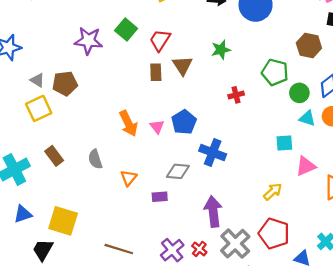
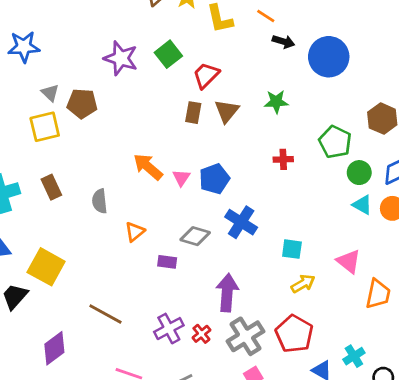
orange arrow: (128, 123) -> (148, 167), turned 145
cyan square: (284, 143) -> (292, 249), moved
pink triangle: (306, 166) -> (349, 261), turned 50

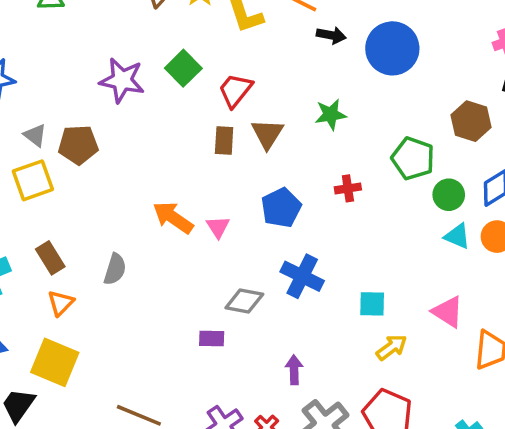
blue pentagon: (214, 179) -> (281, 208), moved
gray semicircle: (100, 201) -> (115, 269), turned -150
orange triangle: (135, 232) -> (61, 303), moved
purple arrow: (227, 293) -> (294, 370), size x0.6

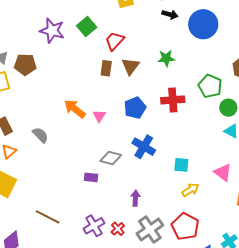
red cross: (348, 188) -> (173, 100), size x1.6
gray semicircle: (115, 269) -> (40, 135), turned -66

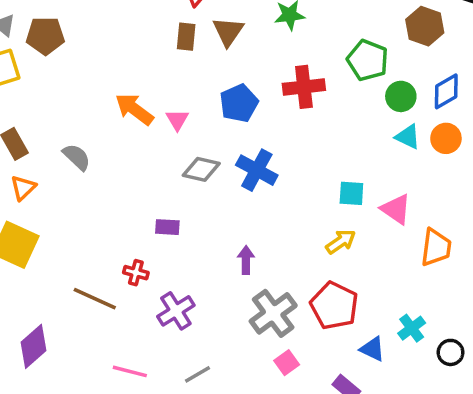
gray diamond: (111, 158) -> (201, 169), moved
cyan square: (181, 165) -> (351, 193), moved
red cross: (118, 229) -> (136, 273), moved, turned -32

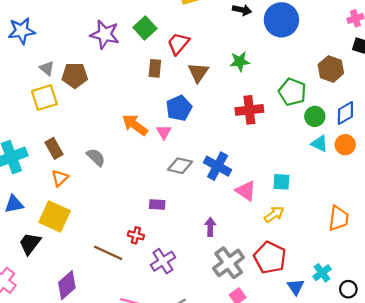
brown rectangle: (186, 37) -> (155, 68), moved
blue pentagon: (239, 103) -> (179, 108), moved
pink triangle: (396, 209) -> (246, 191), moved
blue triangle: (372, 349) -> (296, 287), turned 30

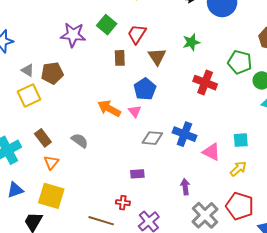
red cross: (249, 110) -> (205, 83), turned 35

